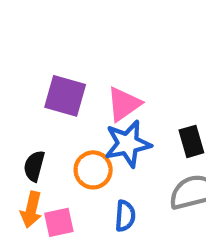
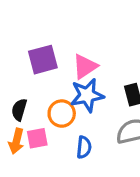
purple square: (65, 96) -> (43, 60), turned -32
pink square: (59, 222) -> (37, 138), moved

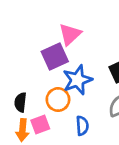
purple square: (43, 60) -> (55, 56), moved
pink triangle: (85, 67) -> (70, 34), moved

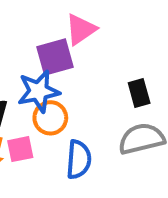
blue star: (77, 80) -> (39, 91), moved
blue semicircle: (82, 126) -> (79, 160), size x1.4

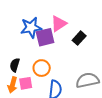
blue star: (39, 91) -> (31, 28), moved
black rectangle: (139, 93) -> (79, 38), moved, turned 56

